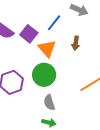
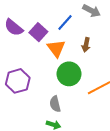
green circle: (44, 75) -> (69, 74), moved

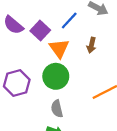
green circle: (69, 74) -> (56, 76), moved

